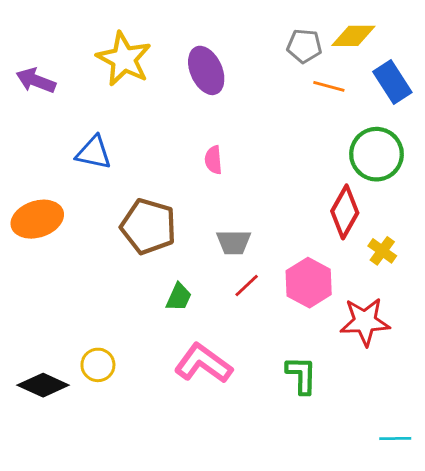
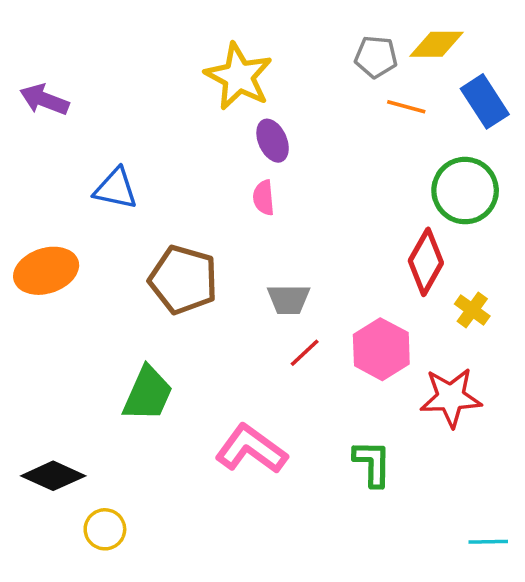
yellow star: (124, 59) -> (239, 76), moved
purple ellipse: (206, 70) -> (273, 141), moved, size x0.7
green trapezoid: (179, 297) -> (148, 394), moved, size x1.6
yellow circle: (98, 365) -> (105, 529), moved

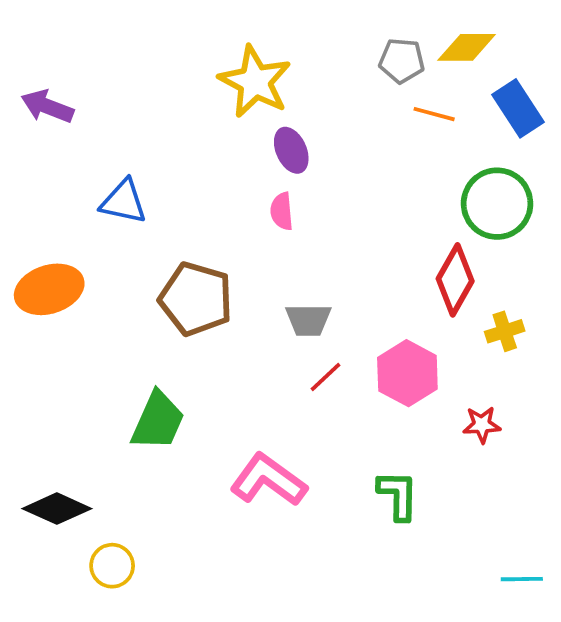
yellow cross: (472, 310) -> (505, 331), turned 36
red star: (451, 397) -> (482, 425), size x0.6

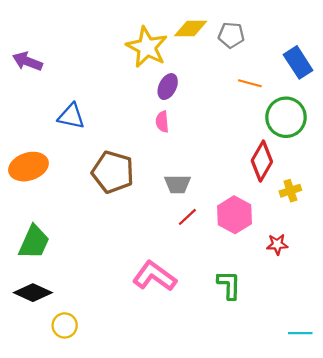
yellow diamond: (467, 47) -> (191, 28), moved
orange line: (434, 114) -> (250, 83), moved
purple ellipse: (291, 150) -> (168, 87), turned 50
green trapezoid: (158, 421) -> (34, 242), moved

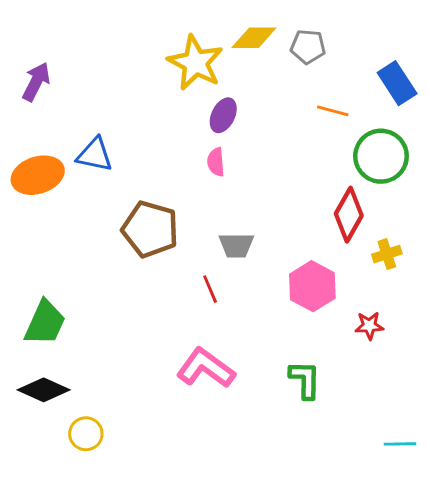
purple arrow: (27, 61) -> (36, 82), turned 96
orange ellipse: (28, 167) -> (38, 175), moved
red line: (187, 217) -> (210, 289), moved, turned -70

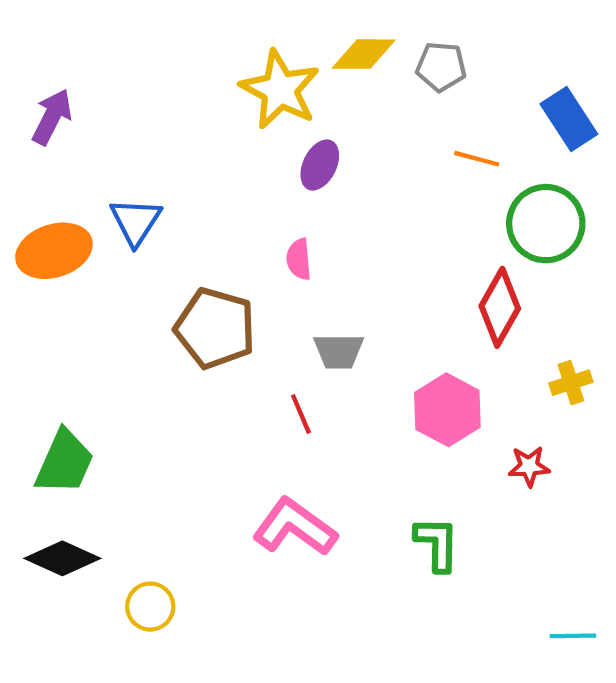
blue triangle: (95, 155) -> (136, 221), turned 51
pink semicircle: (216, 162) -> (299, 259), moved
yellow cross: (387, 254) -> (571, 383), moved
yellow circle: (86, 434) -> (150, 607), moved

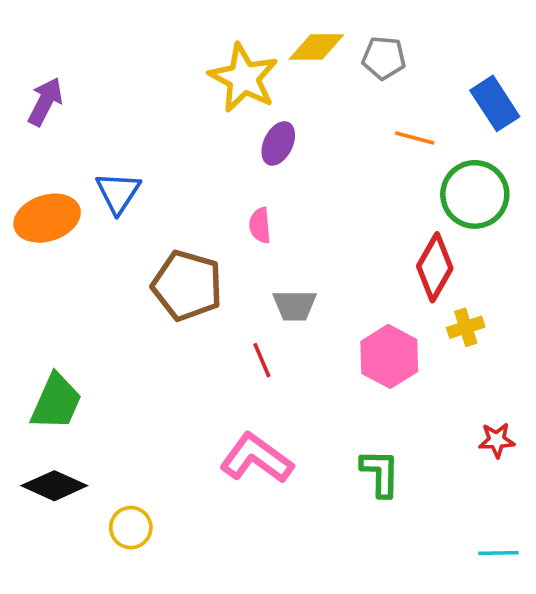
yellow cross: (571, 383) -> (466, 327), moved
red star: (529, 466) -> (497, 440), moved

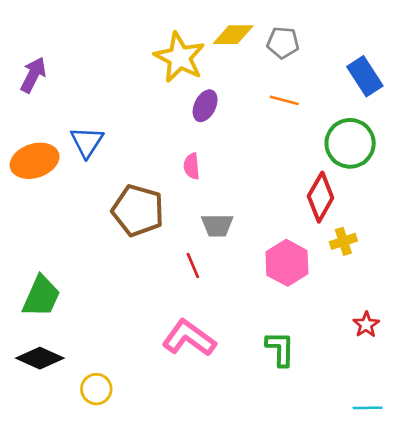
orange line: (415, 138) -> (284, 100), moved
red star: (497, 440) -> (366, 325), turned -30

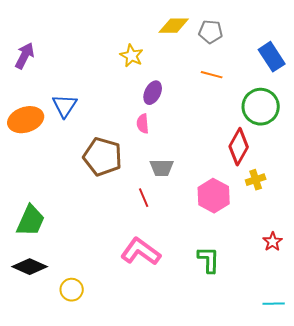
yellow star: (180, 57) -> (132, 56), moved, size x0.6
purple ellipse: (205, 106) -> (153, 93), moved

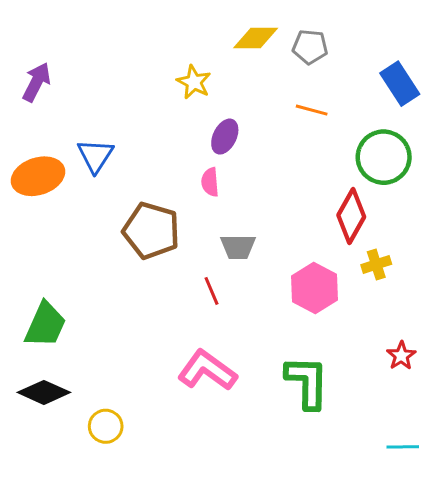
green L-shape: (209, 260) -> (307, 382), size x1.4

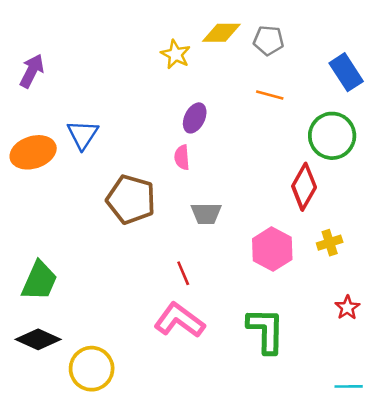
yellow star: (194, 82) -> (176, 54), moved
yellow cross: (376, 264) -> (330, 243), moved
red line: (212, 291) -> (183, 273), moved
yellow circle: (106, 426) -> (92, 369), size x1.5

